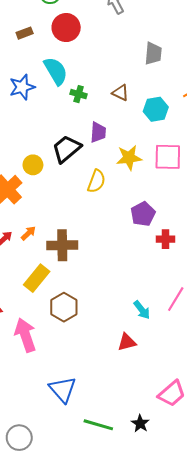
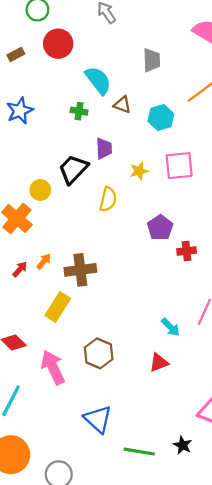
cyan semicircle: (56, 71) -> (98, 80), moved
yellow star: (129, 158) -> (139, 171), size x0.7
brown hexagon: (64, 307) -> (99, 353), moved

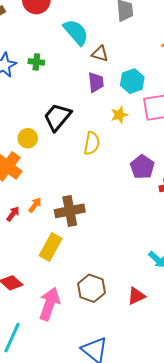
green cross: (79, 111) -> (36, 62), moved
cyan hexagon: (161, 118) -> (132, 81), moved
purple trapezoid: (104, 148) -> (96, 82), moved
red triangle: (159, 363) -> (136, 296), moved
pink arrow: (53, 367) -> (49, 304), turned 48

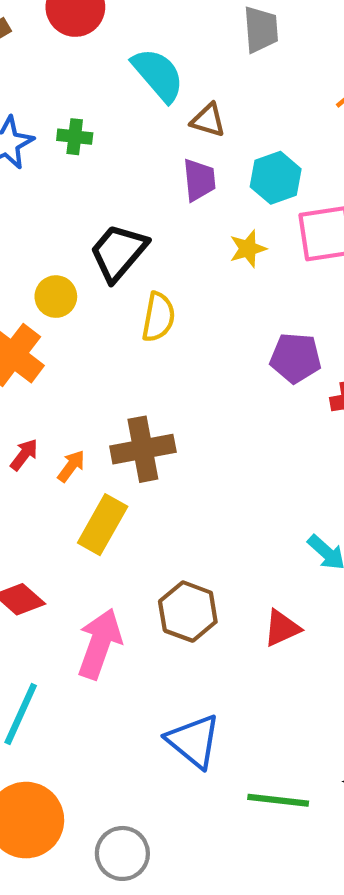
yellow semicircle: (92, 143) -> (158, 317), moved
purple pentagon: (142, 167) -> (296, 358), turned -30
orange arrow: (35, 205) -> (71, 466), moved

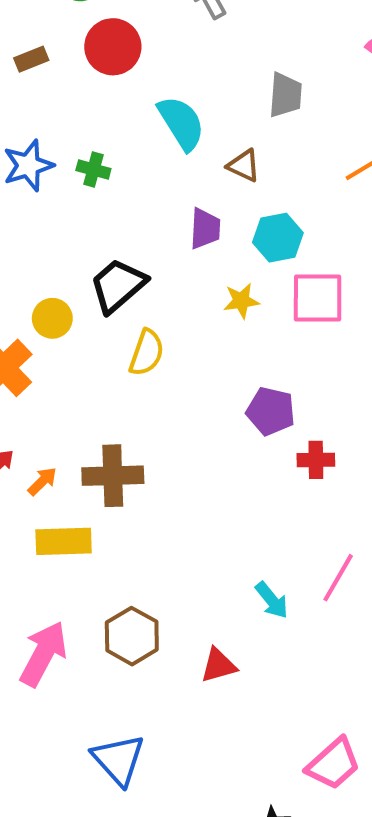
brown triangle: (208, 120) -> (244, 166), moved
yellow rectangle: (103, 525) -> (64, 541), turned 50

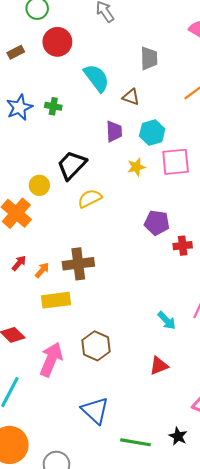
yellow semicircle: (147, 353) -> (90, 198), turned -130
red triangle: (218, 665) -> (159, 366), moved

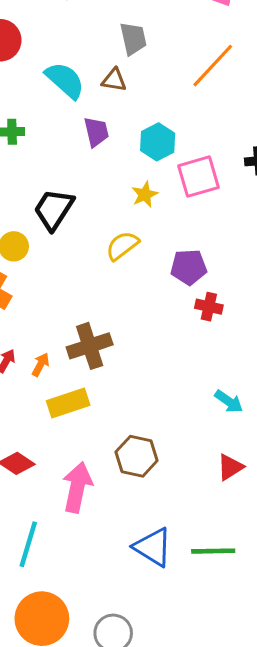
brown triangle: (131, 97) -> (114, 80), moved
purple trapezoid: (114, 131) -> (96, 132), moved
yellow semicircle: (90, 198) -> (122, 246), moved
red cross: (183, 246) -> (209, 307), moved, turned 30
green line: (135, 442) -> (213, 551), moved

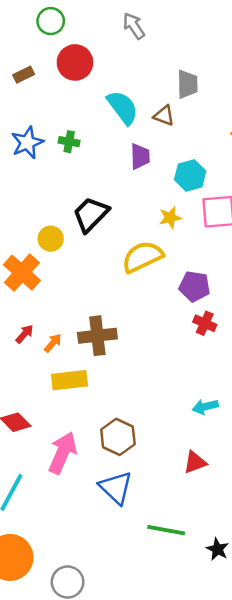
yellow semicircle: (122, 246) -> (142, 257), size x1.4
cyan arrow: (229, 401) -> (205, 407), turned 120
blue triangle: (153, 547) -> (116, 488), moved

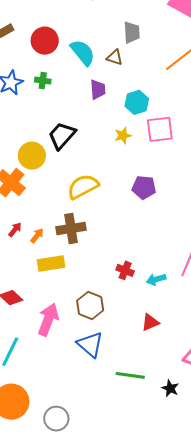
red circle: (75, 62) -> (45, 41), moved
yellow circle: (51, 239) -> (32, 156), size x1.4
yellow semicircle: (142, 257) -> (83, 187), moved
red cross: (205, 323) -> (125, 270), moved

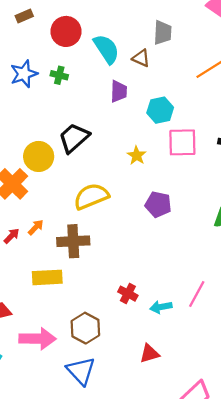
yellow star: (123, 135) -> (137, 155), moved, turned -30
orange arrow: (37, 236) -> (36, 227), moved
pink arrow: (48, 320) -> (38, 339), turned 64

